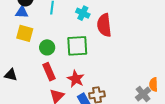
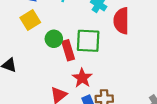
yellow square: (25, 33) -> (30, 20), turned 36
red rectangle: (49, 72) -> (68, 50), moved

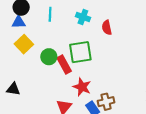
red semicircle: (121, 21) -> (107, 28), size x0.6

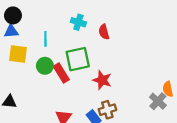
cyan line: (50, 14) -> (45, 39), moved
yellow square: (24, 44) -> (18, 54), turned -36
red star: (82, 87) -> (102, 80), moved

